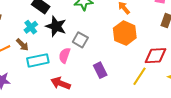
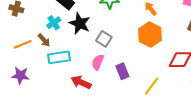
pink semicircle: (64, 55) -> (98, 62), moved
yellow line: (140, 76) -> (152, 86), moved

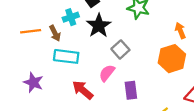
purple star: (20, 76) -> (33, 82), moved

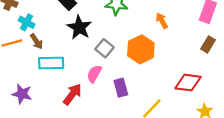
cyan cross: (71, 17) -> (27, 22), moved, turned -35
orange hexagon: (172, 59) -> (141, 49), moved
red arrow: (83, 90) -> (72, 94), turned 95

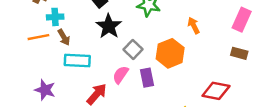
cyan cross: (27, 22) -> (55, 17), turned -35
brown rectangle: (208, 44) -> (239, 53), turned 70
purple rectangle: (121, 88) -> (147, 78), moved

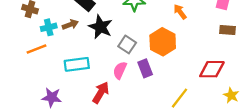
brown arrow: (64, 37) -> (70, 25), moved, turned -70

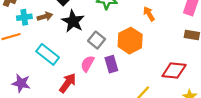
cyan rectangle: (77, 64) -> (48, 54), turned 40

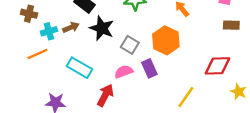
pink semicircle: (87, 64) -> (124, 72), turned 49

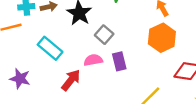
orange hexagon: (166, 40) -> (162, 38), moved

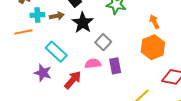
purple star: (20, 79) -> (43, 73), moved

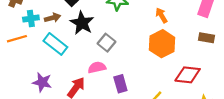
cyan rectangle: (56, 52) -> (55, 44), moved
purple rectangle: (115, 66) -> (120, 84), moved

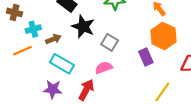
brown arrow: (52, 18) -> (53, 39), moved
cyan rectangle: (55, 44) -> (62, 64), moved
purple rectangle: (120, 84) -> (146, 57), moved

